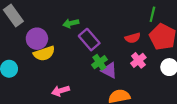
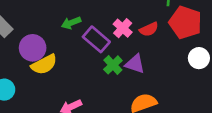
pink cross: (138, 60) -> (123, 28), moved
purple triangle: (109, 70) -> (135, 64), moved

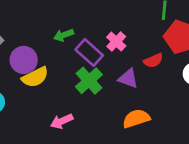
red semicircle: (149, 29) -> (153, 61), moved
green cross: (113, 65) -> (89, 81), moved, size x1.4

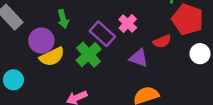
green arrow: (64, 35) -> (63, 19), moved, turned -84
green cross: (89, 81) -> (89, 55), moved

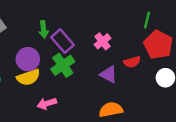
purple rectangle: (102, 34) -> (62, 41), moved
purple circle: (41, 41) -> (28, 59), moved
yellow semicircle: (52, 57) -> (28, 77), moved

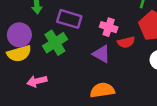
purple rectangle: (62, 41) -> (69, 19), moved, turned -35
pink cross: (103, 41) -> (109, 27), moved, turned -35

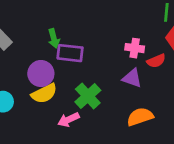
purple rectangle: (69, 19) -> (70, 53), moved
green cross: (55, 43) -> (88, 96), moved

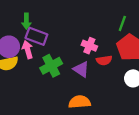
green cross: (88, 96) -> (51, 66), moved
pink arrow: (68, 120) -> (28, 50), moved, turned 84

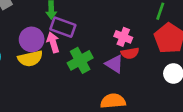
red semicircle: (104, 60) -> (130, 53), moved

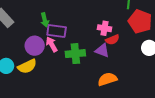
yellow semicircle: (30, 58) -> (27, 66), moved
green cross: (80, 60) -> (75, 54), turned 36

